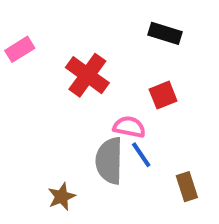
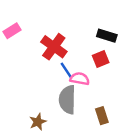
black rectangle: (165, 33) -> (107, 36), moved
blue line: (141, 155) -> (66, 70), moved
brown rectangle: (187, 187) -> (102, 116), moved

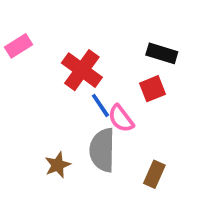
pink semicircle: (80, 79) -> (121, 118), turned -138
brown rectangle: (102, 116) -> (154, 174), turned 42
brown star: (38, 122) -> (58, 165), moved

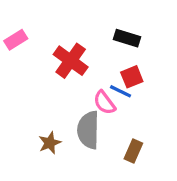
black rectangle: (162, 53) -> (127, 38), moved
blue line: (100, 105) -> (121, 91), moved, turned -30

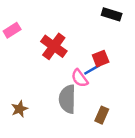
black rectangle: (127, 38) -> (112, 14), moved
blue line: (121, 91) -> (92, 70), turned -56
brown star: (50, 143) -> (19, 109), moved

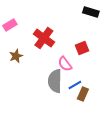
blue line: (92, 70) -> (75, 85), moved
brown star: (19, 109) -> (16, 56), moved

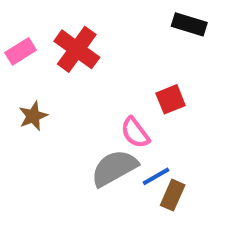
red cross: (44, 38) -> (77, 49), moved
gray semicircle: (55, 81) -> (114, 168), turned 60

